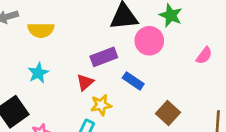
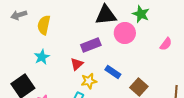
yellow semicircle: (41, 30) -> (44, 25), turned 102
blue rectangle: (133, 81) -> (113, 72), moved

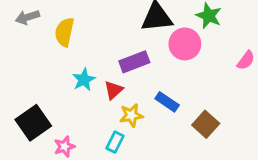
cyan star: (42, 57) -> (84, 80), moved

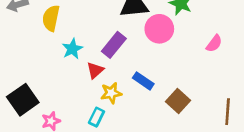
purple rectangle: (134, 62) -> (114, 45), turned -30
cyan star: (84, 80) -> (72, 49), moved

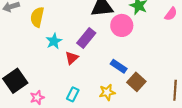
pink semicircle: (214, 44) -> (171, 14), moved
blue rectangle: (143, 81) -> (119, 66), moved
yellow star: (111, 93) -> (107, 92), moved

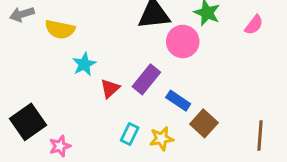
yellow semicircle: (37, 17) -> (60, 29), turned -90
purple rectangle: (86, 38) -> (146, 79), moved
cyan rectangle: (73, 94) -> (130, 134), moved

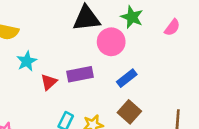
purple rectangle: (146, 79) -> (80, 74), turned 40
blue rectangle: (178, 101) -> (127, 78), moved, turned -72

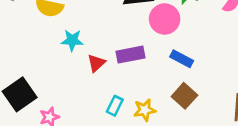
cyan star: (27, 61) -> (72, 40), turned 30
blue rectangle: (127, 78) -> (182, 59), turned 66

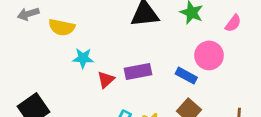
pink circle: (165, 19) -> (209, 55), moved

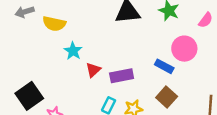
cyan star: (83, 58) -> (73, 51), turned 30
purple rectangle: (138, 72) -> (122, 76), moved

